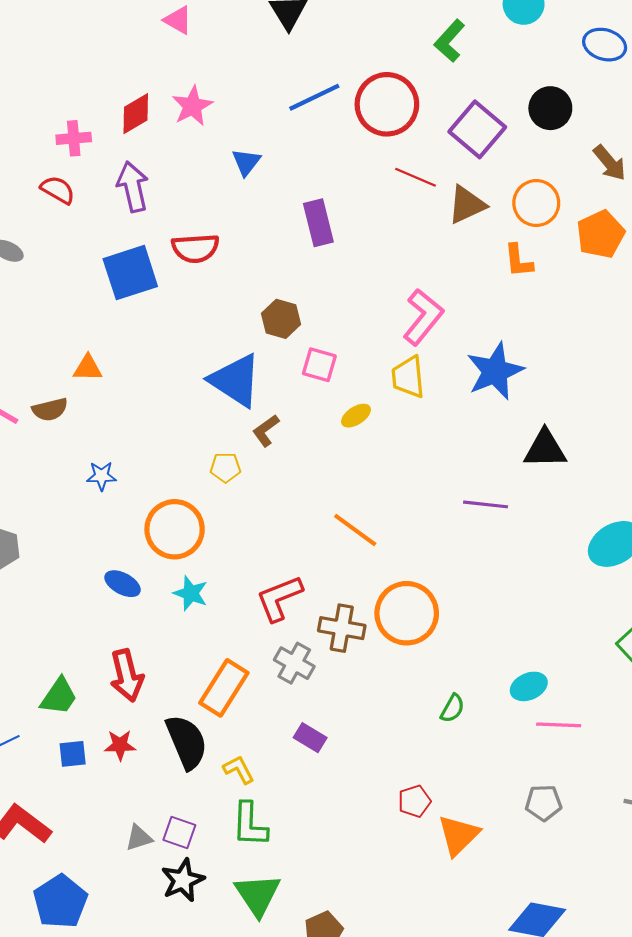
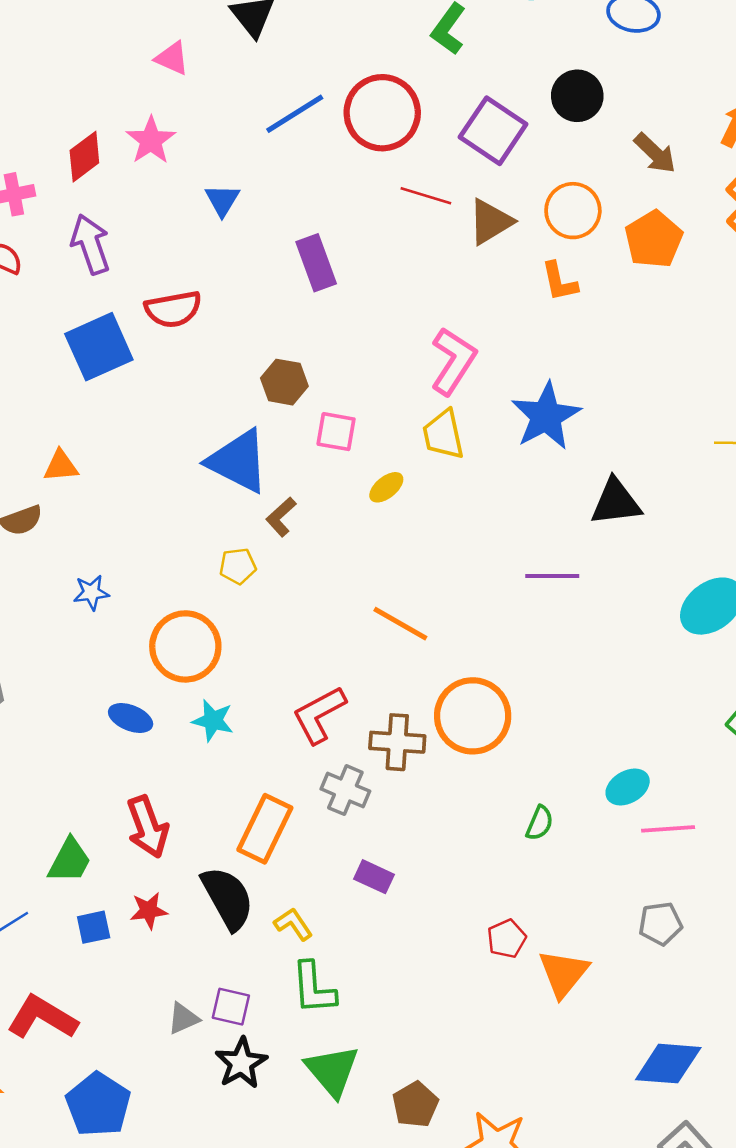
pink triangle: (178, 20) -> (172, 58), moved

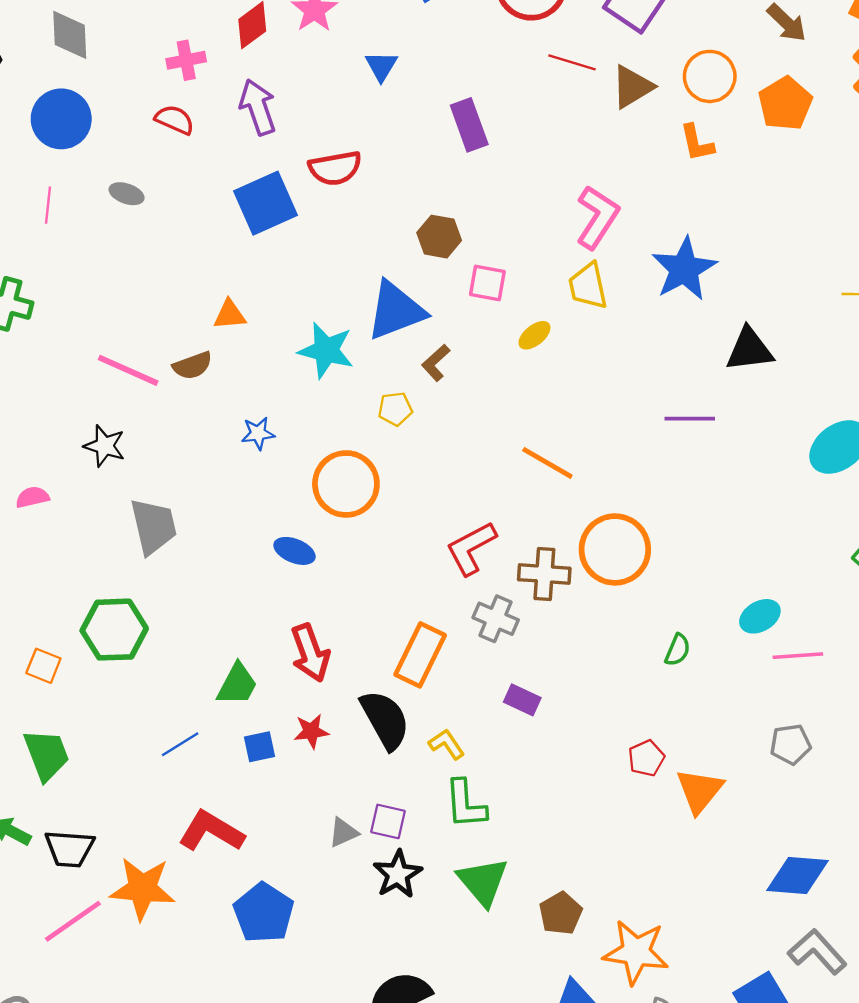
blue triangle: (238, 461) -> (396, 311), turned -48
cyan star: (213, 721) -> (326, 350), moved, size x1.4

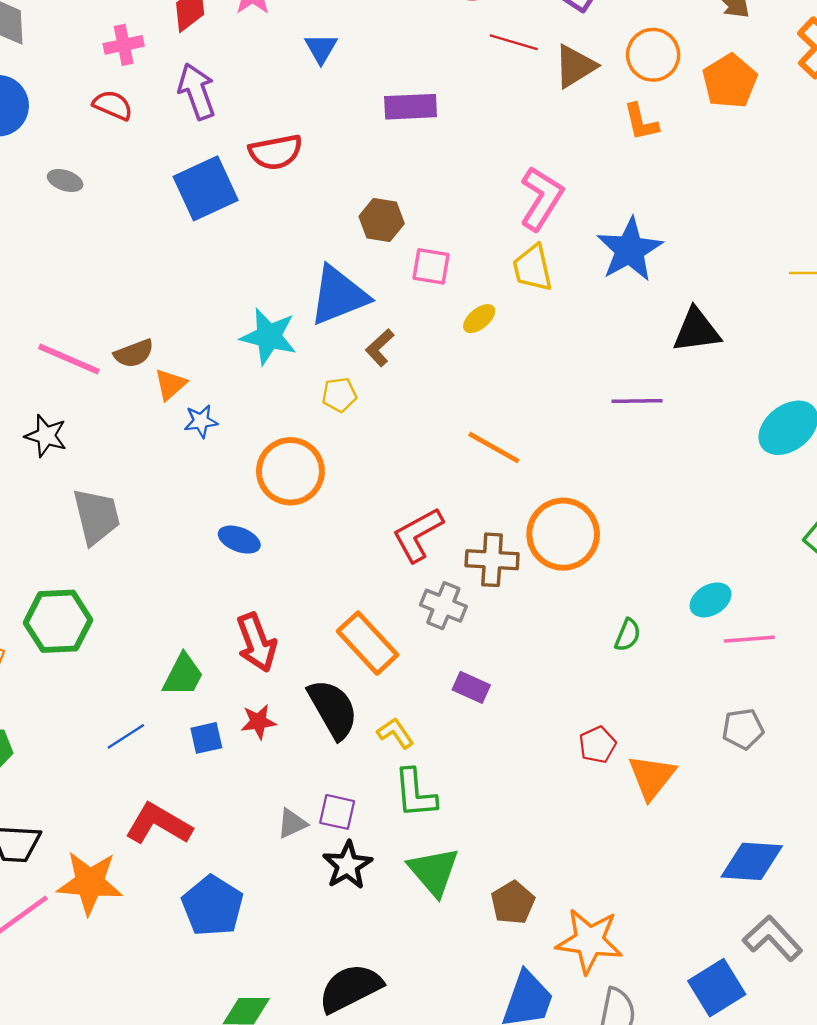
purple rectangle: (469, 125) -> (411, 107), turned -72
orange triangle: (230, 315) -> (170, 384), moved, turned -36
orange rectangle: (420, 655) -> (368, 643), turned -68

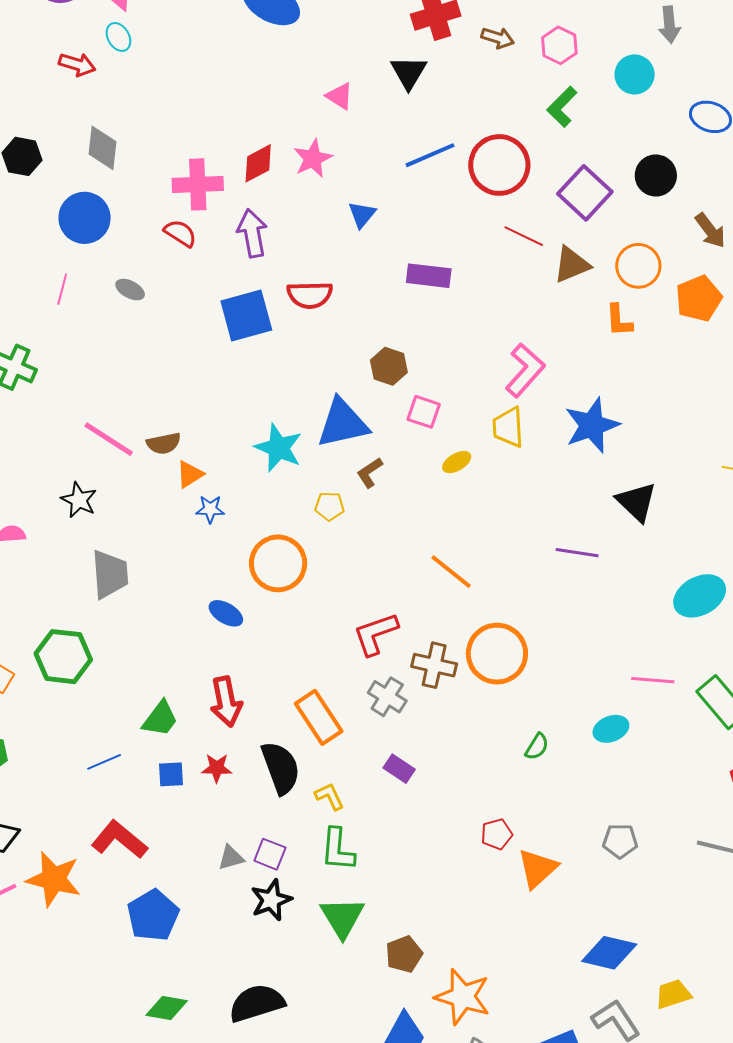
pink cross: (124, 45) -> (198, 184), size x1.5
black triangle: (697, 330) -> (637, 502), turned 42
pink line: (749, 639) -> (653, 680), moved

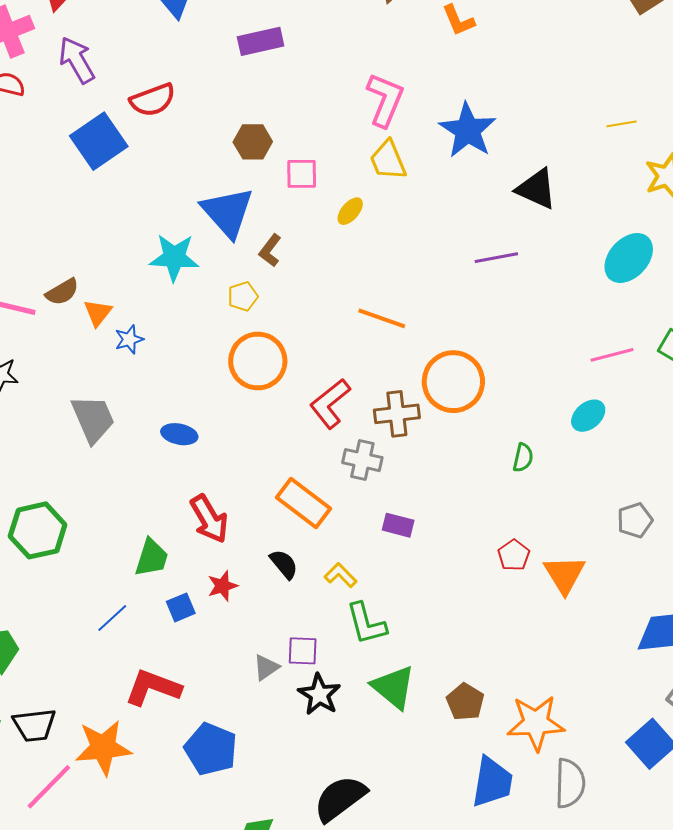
blue triangle: (343, 423) -> (227, 212), turned -40
orange circle: (278, 563) -> (258, 361), moved
gray trapezoid: (110, 574) -> (93, 419), moved
black semicircle: (281, 768) -> (284, 564), size x0.6

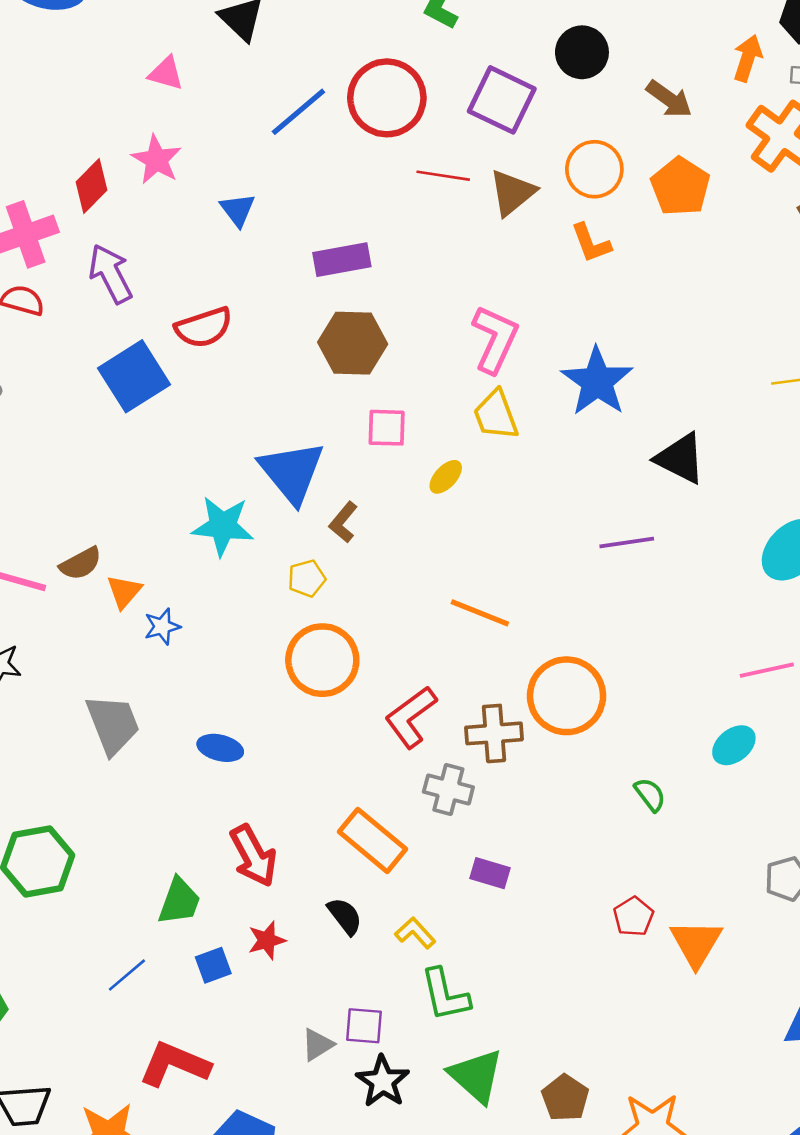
brown hexagon: (253, 142) -> (353, 343), moved, size x1.4
green semicircle: (523, 458) -> (650, 795), turned -52

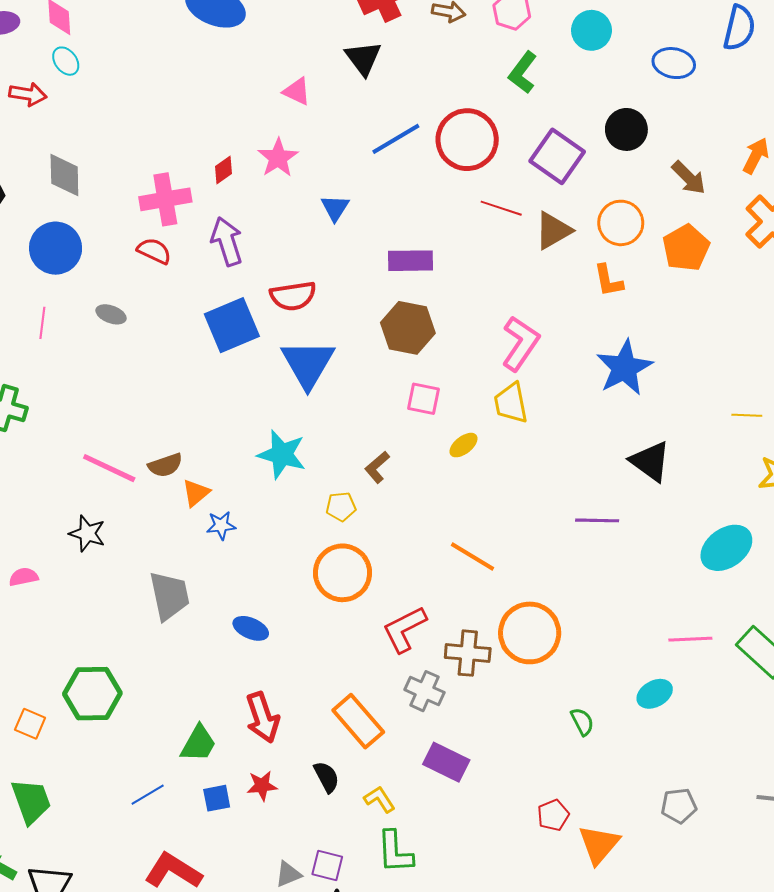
red diamond: (92, 186) -> (224, 170), size x0.7
blue star: (597, 381) -> (624, 368), moved
blue triangle: (292, 472) -> (308, 364), moved
purple rectangle: (490, 873) -> (446, 762), size x1.4

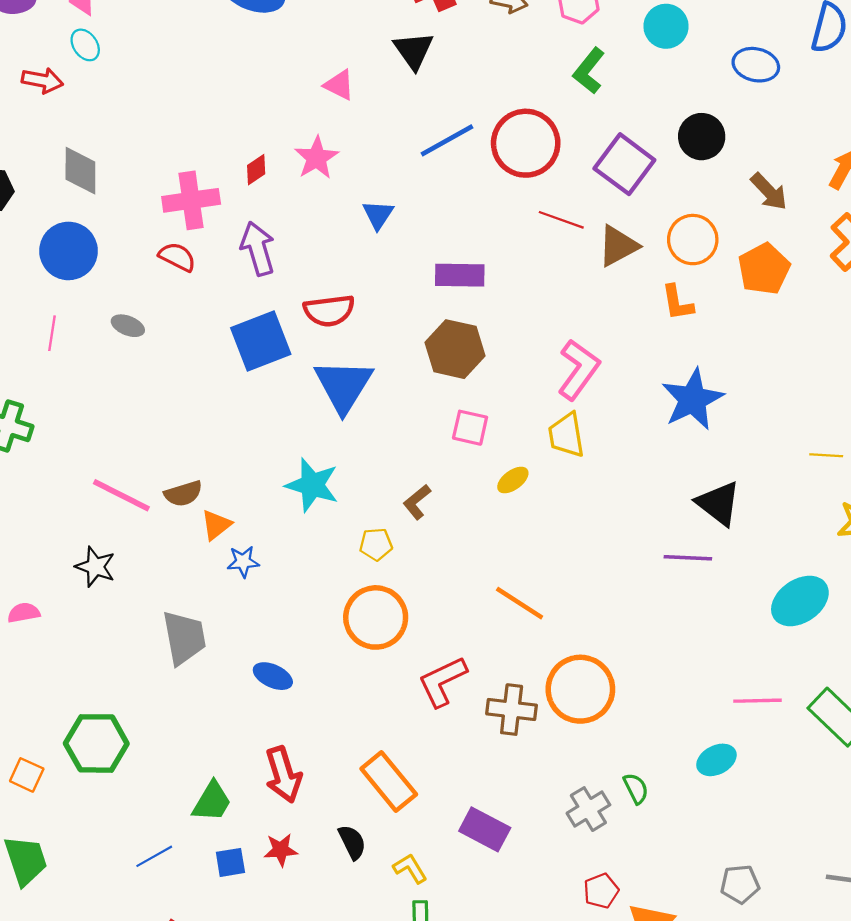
purple line: (597, 520) -> (688, 558), moved
gray cross: (425, 691) -> (588, 809), moved, turned 33

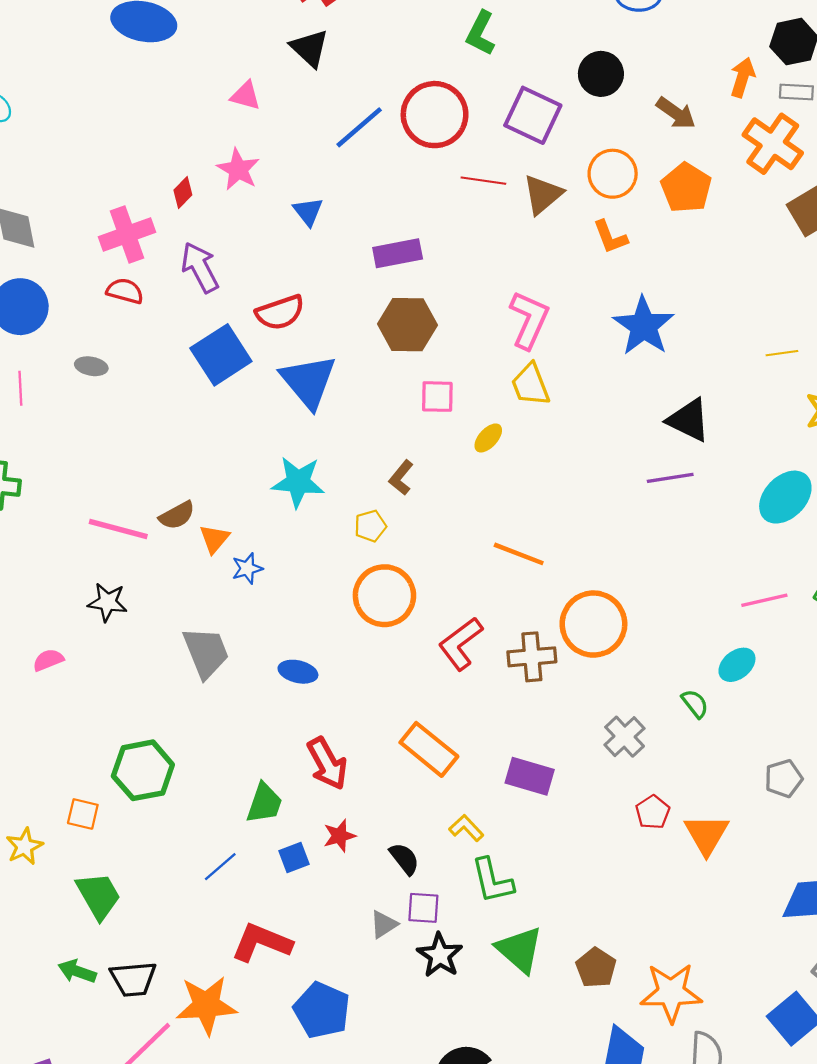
green semicircle: (636, 788) -> (695, 704), moved
black semicircle: (352, 842) -> (404, 859), moved

